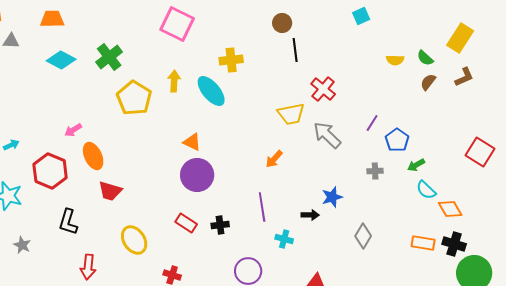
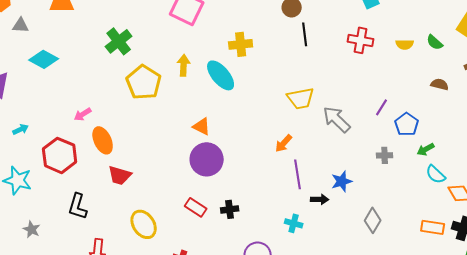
cyan diamond: (61, 60) -> (44, 59), moved
brown semicircle: (428, 82) -> (440, 84), moved, turned 66
red cross: (323, 89) -> (361, 40), moved, turned -30
purple line: (262, 207) -> (298, 174), moved

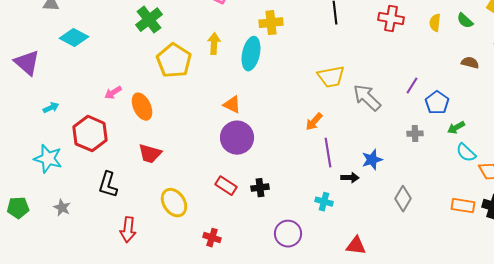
yellow semicircle: (405, 44) -> (435, 23), turned 96
cyan ellipse: (221, 75) -> (251, 54), turned 52
orange ellipse: (103, 140) -> (142, 107), moved

